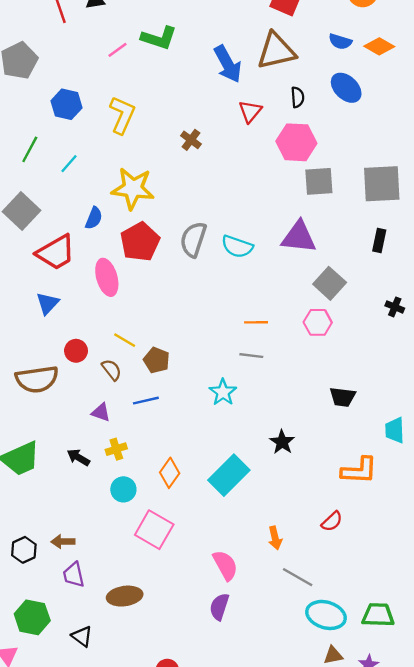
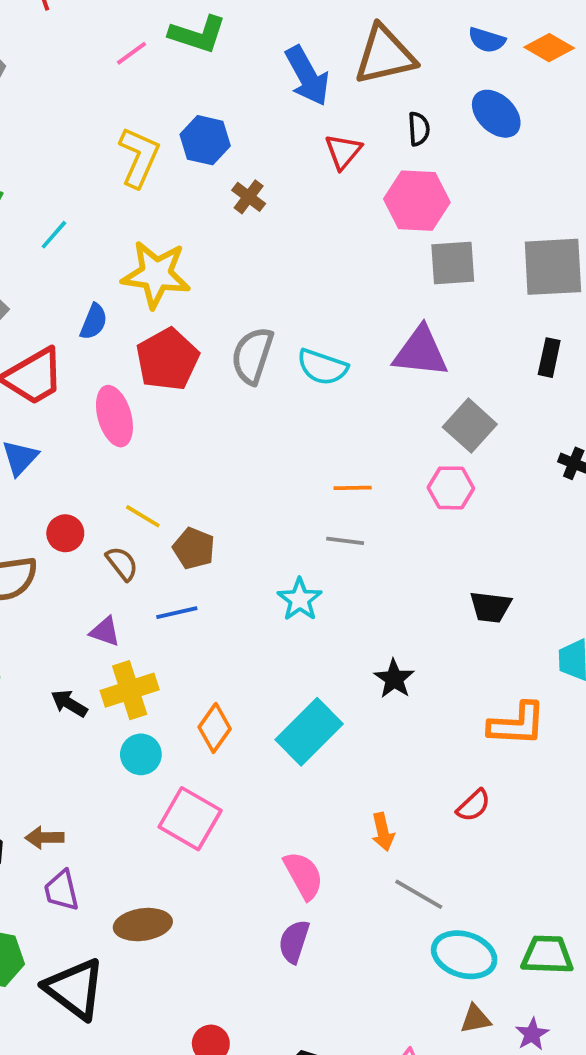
blue hexagon: (67, 104) -> (205, 140), moved
yellow cross: (116, 449) -> (130, 690), size x1.6
black triangle: (82, 636) -> (75, 989), size x1.8

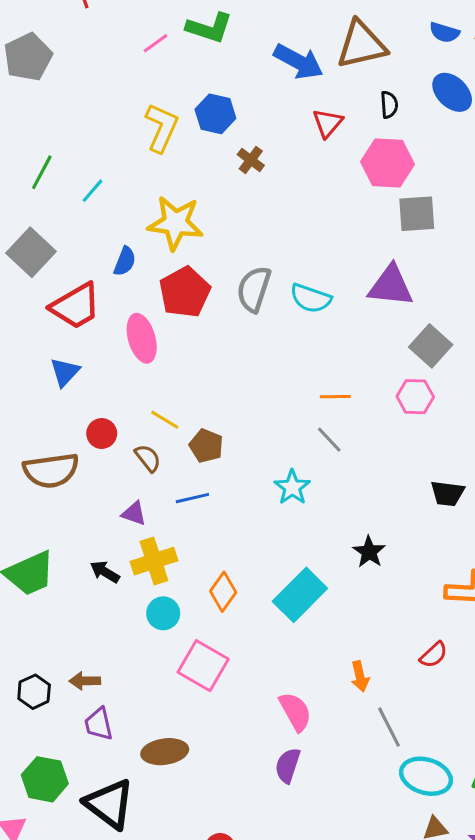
blue arrow: (307, 76) -> (298, 62), turned -33
gray line: (345, 541) -> (329, 440), turned 40
gray line: (419, 894) -> (389, 727), turned 33

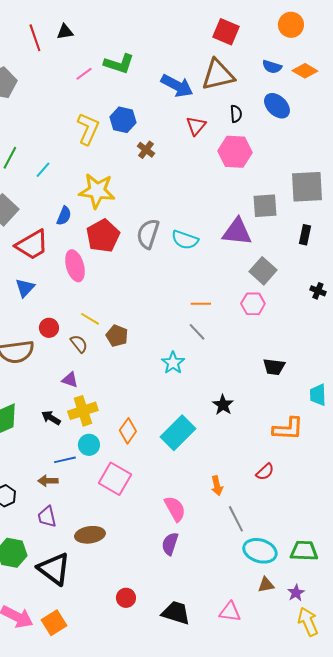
gray square: (417, 214) -> (265, 206), moved
blue line: (192, 498) -> (65, 460), moved
brown arrow: (85, 681) -> (48, 481), moved

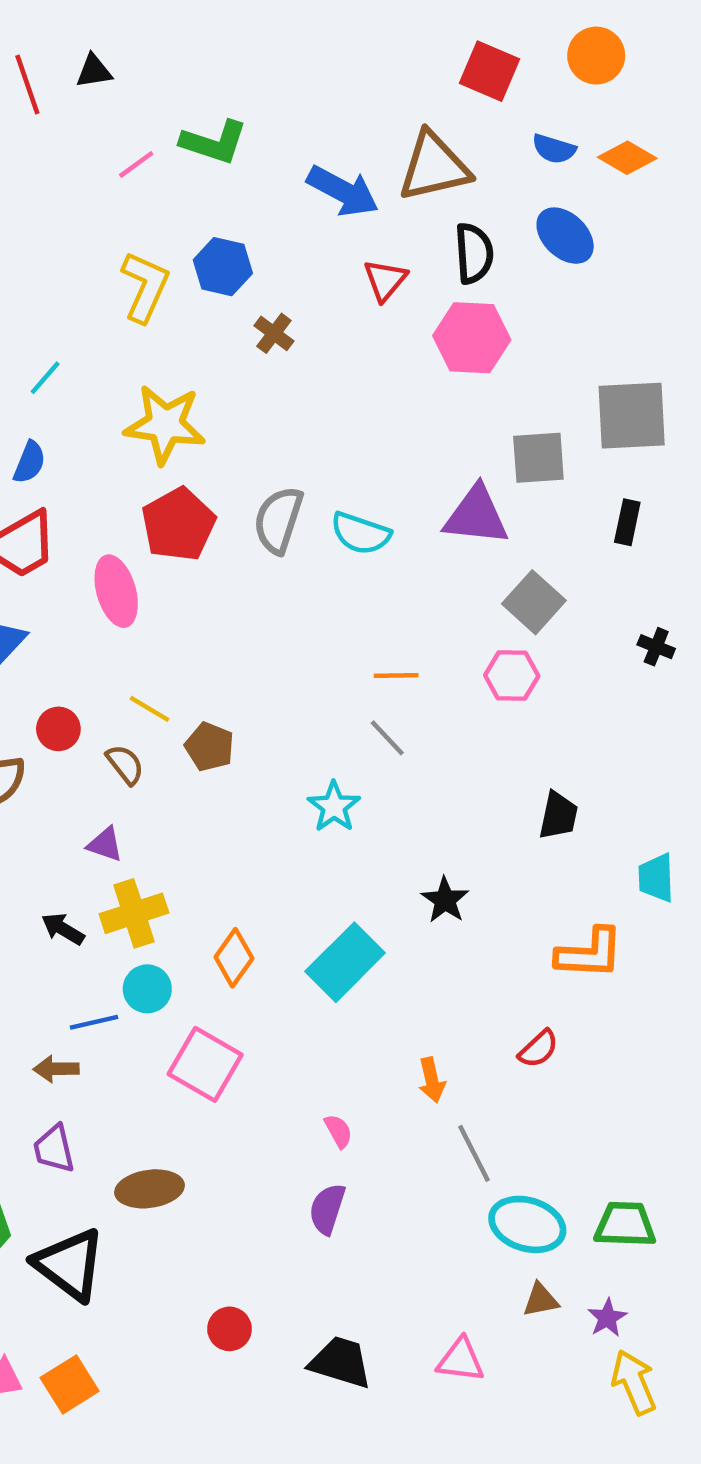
red square: (226, 32) -> (489, 71), moved
black semicircle: (236, 114) -> (474, 253), size x1.5
blue semicircle: (64, 216) -> (30, 462), moved
black trapezoid: (274, 367) -> (558, 816), turned -85
pink semicircle: (175, 509) -> (338, 1131), size x0.6

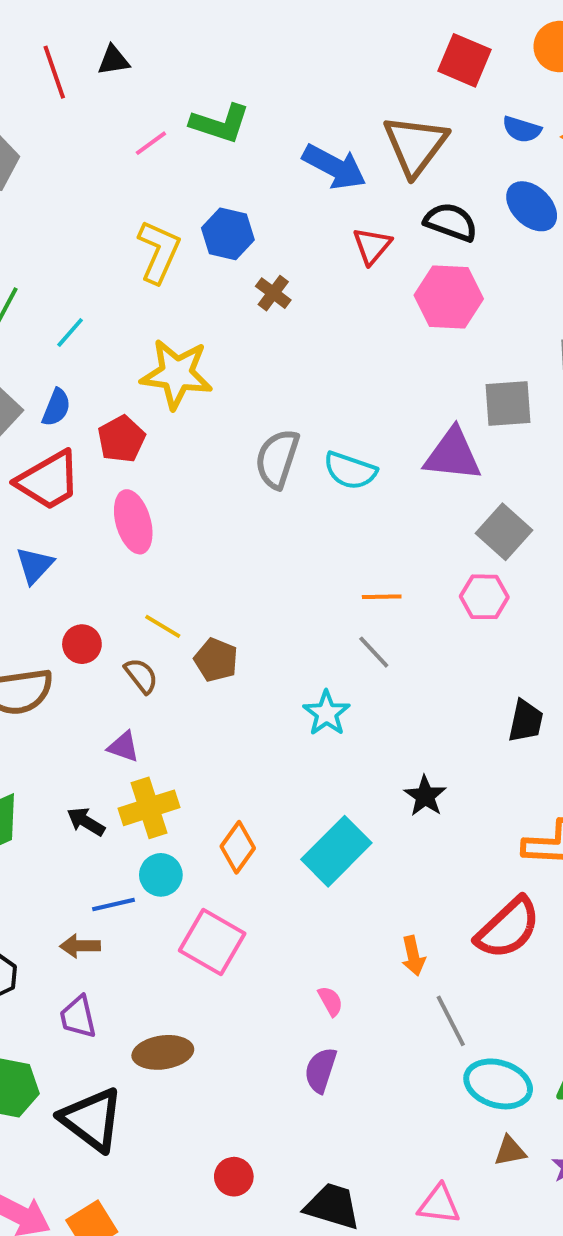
brown triangle: (434, 167) -> (415, 145), turned -40
black semicircle: (474, 253) -> (451, 222), turned -66
red pentagon: (178, 524) -> (121, 439), moved, size x0.7
red semicircle: (538, 1049) -> (508, 928), size x1.8

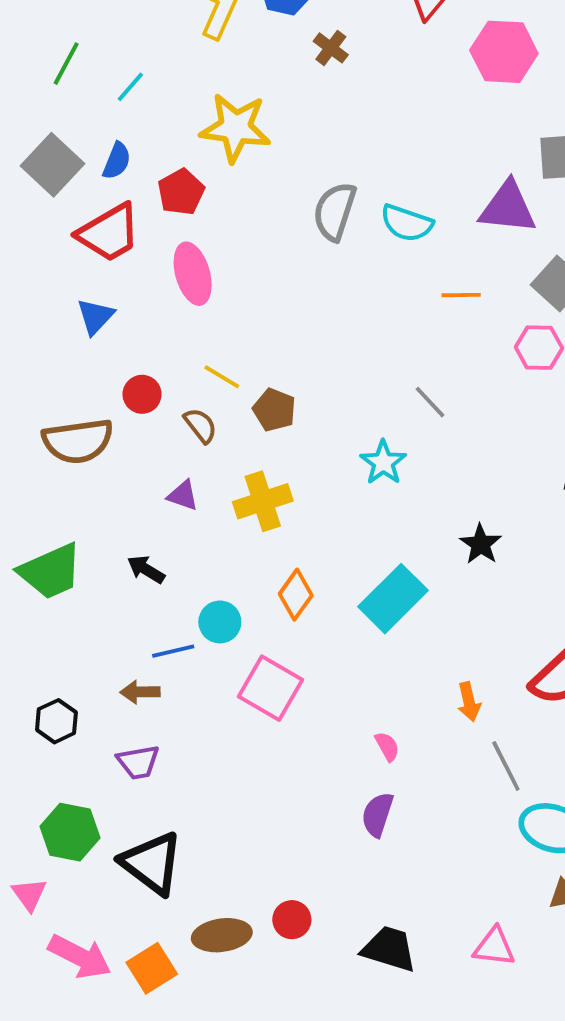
orange line: (382, 597) -> (461, 295), moved
yellow cross: (149, 808) -> (263, 501), moved
purple trapezoid: (78, 1017) -> (138, 762), turned -87
brown ellipse: (163, 1052) -> (222, 935), moved

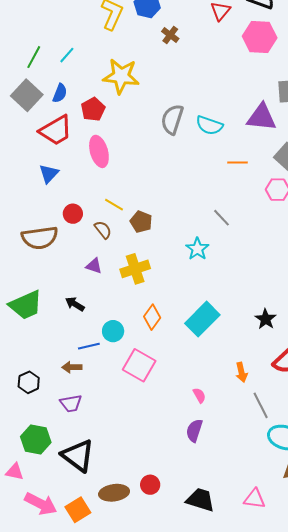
green line: (66, 64) -> (34, 57), moved
black star: (481, 544) -> (266, 319), moved
pink triangle: (29, 894) -> (15, 472), turned -42

